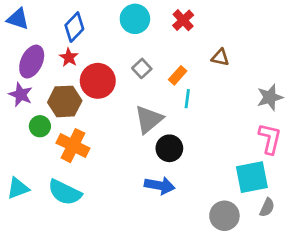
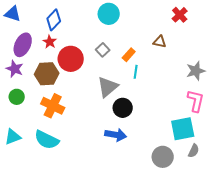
cyan circle: (135, 19) -> (109, 14), moved
red cross: (183, 20) -> (180, 15), moved
green circle: (40, 126) -> (17, 97), moved

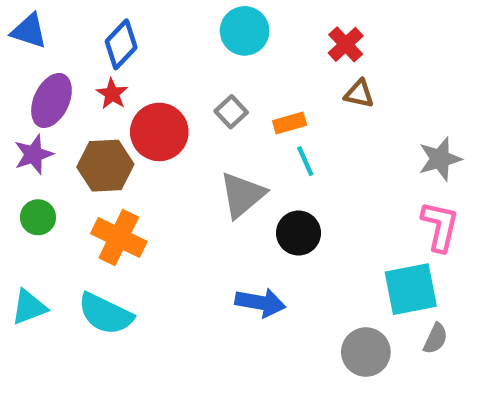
red cross: (180, 15) -> (346, 44), moved
orange rectangle: (129, 55) -> (290, 123), turned 32
purple star: (15, 69) -> (34, 154), turned 30
cyan line: (136, 72) -> (305, 161), turned -32
black circle: (123, 108) -> (298, 233), moved

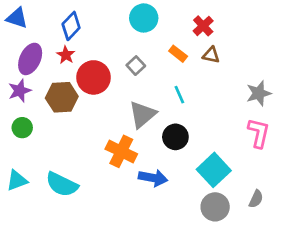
orange rectangle: (290, 123) -> (178, 54), moved, turned 54
orange cross: (119, 237) -> (121, 151), moved
cyan square: (411, 289) -> (214, 170), moved, turned -32

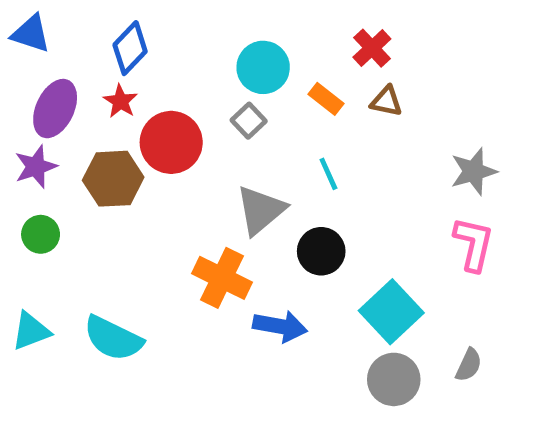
cyan circle: (144, 18) -> (263, 67), moved

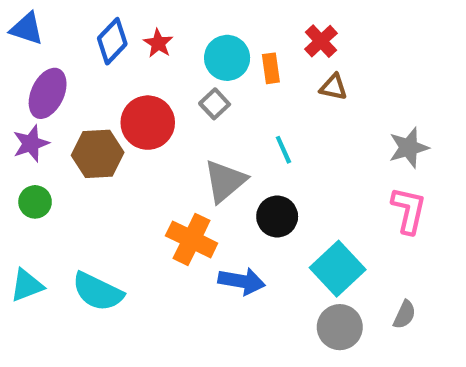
orange rectangle: (326, 99) -> (271, 68), moved, turned 44
red star: (120, 101) -> (158, 43), moved

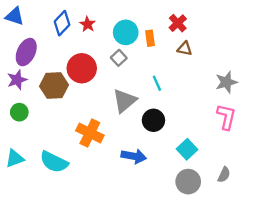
orange cross: (192, 239) -> (90, 133), moved
cyan square: (338, 269) -> (187, 149), size x0.7

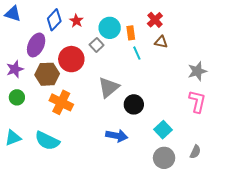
purple ellipse: (26, 52) -> (36, 45), moved
gray square: (119, 58) -> (97, 45), moved
cyan line: (157, 83) -> (137, 53), moved
orange cross: (90, 133) -> (61, 102), moved

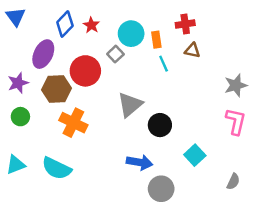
blue triangle: (13, 14) -> (16, 17), turned 36
red cross: (155, 20) -> (185, 24), turned 35
gray circle: (164, 158) -> (161, 189), moved

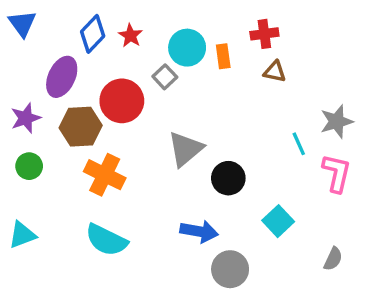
cyan line: (164, 64) -> (299, 144), moved
cyan semicircle: (57, 168) -> (106, 240), moved

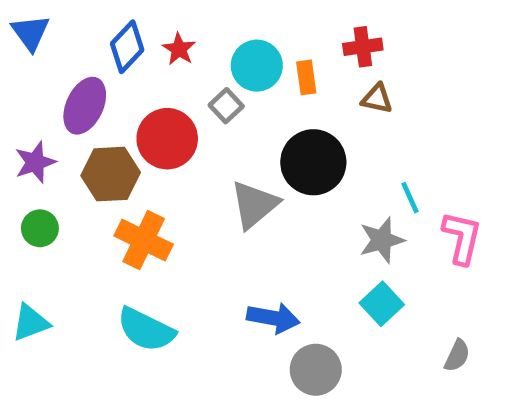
gray star: (337, 121) -> (382, 240), moved
black circle: (228, 178) -> (313, 162), moved, size x1.4

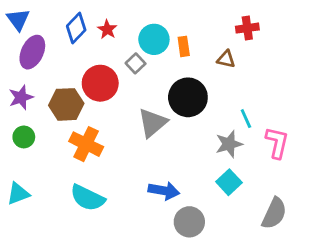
red cross: (363, 47) -> (247, 28), moved
purple ellipse: (85, 106) -> (32, 52), moved
gray semicircle: (457, 356) -> (274, 213), size x1.6

